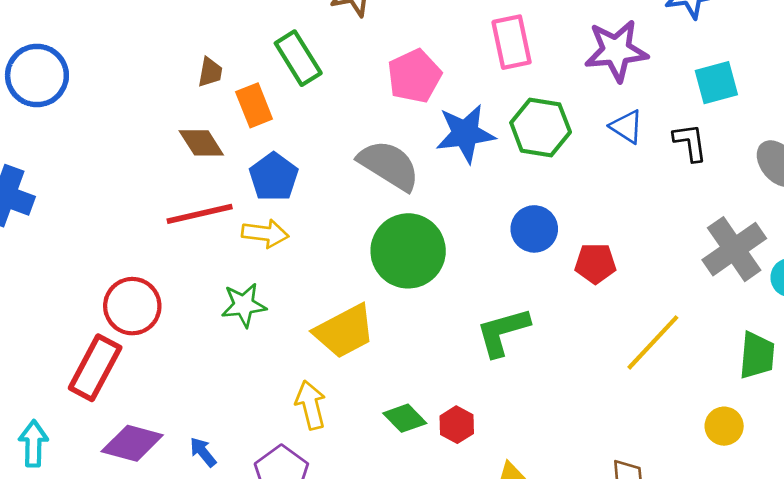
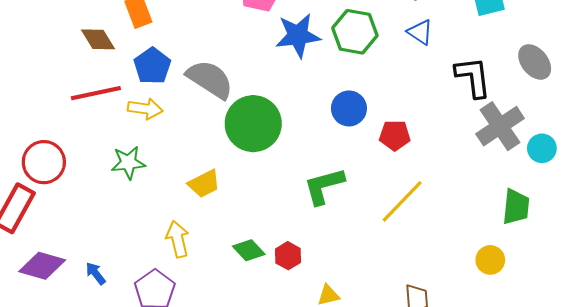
black L-shape: (690, 142) -> (473, 77), moved, size x1.4
gray semicircle: (389, 165) -> (210, 79), moved
yellow trapezoid: (344, 331) -> (204, 184), size x0.7
yellow line: (653, 342) -> (402, 201), moved

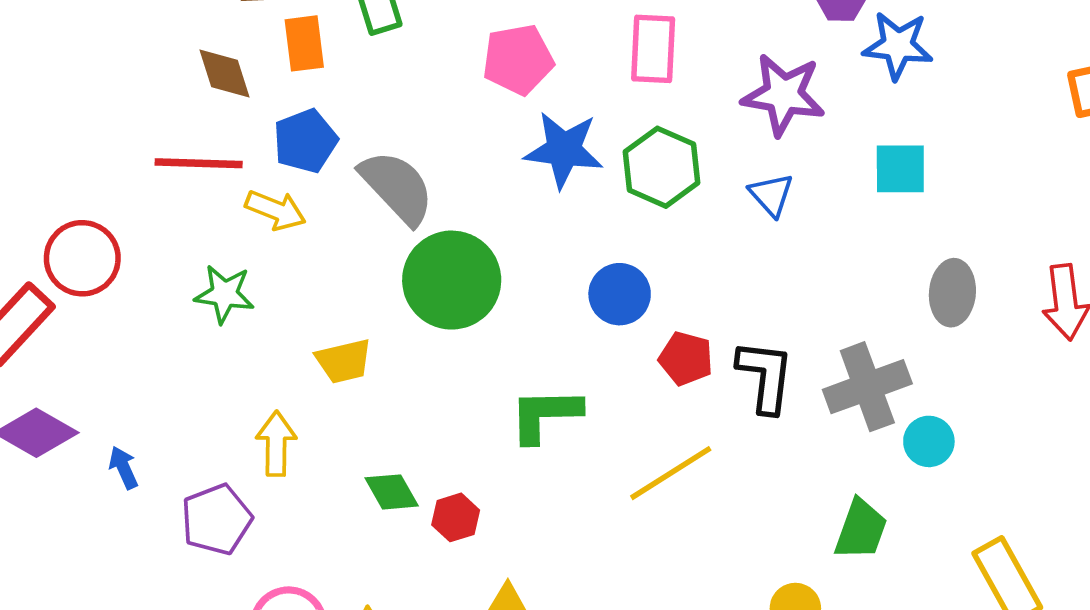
gray ellipse: (535, 62) -> (952, 293), turned 30
black L-shape: (473, 77) -> (765, 376), moved

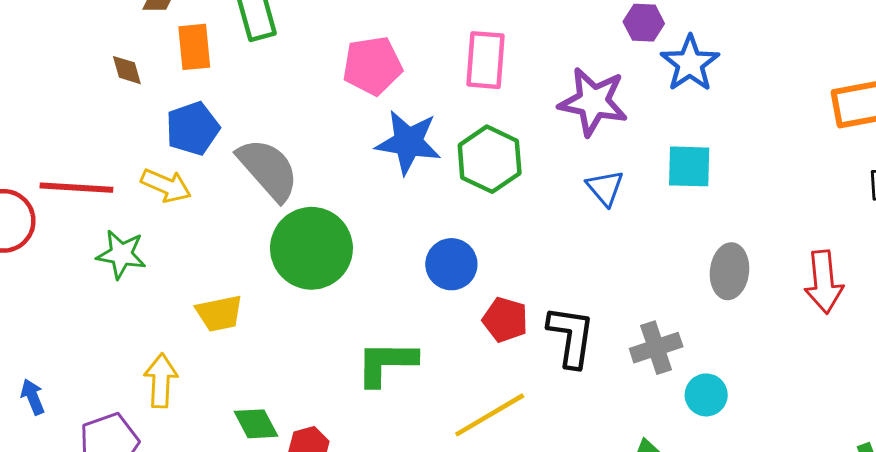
blue star: (898, 45) -> (690, 63), turned 30
brown diamond: (225, 73) -> (127, 70), size x0.7
red line: (199, 163) -> (76, 188), moved
blue triangle: (771, 195) -> (605, 188), moved
gray cross: (867, 387) -> (656, 348), size x0.7

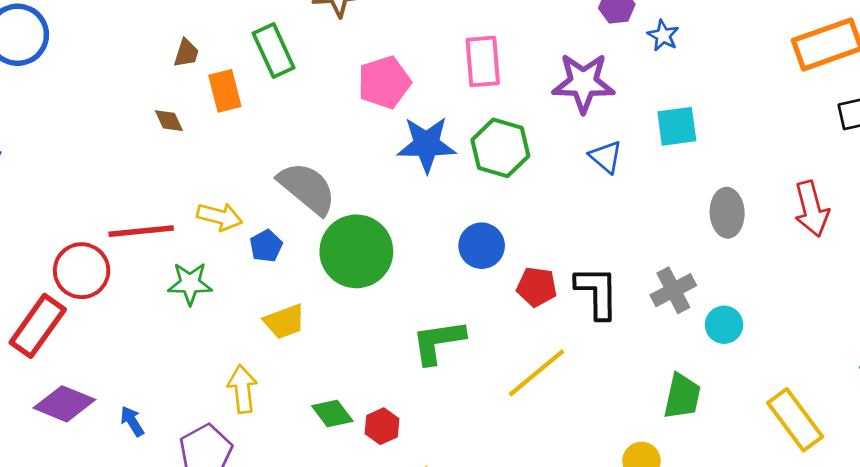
blue star: (690, 63) -> (663, 35), size x0.6
blue pentagon: (193, 128) -> (266, 246), moved, size x0.7

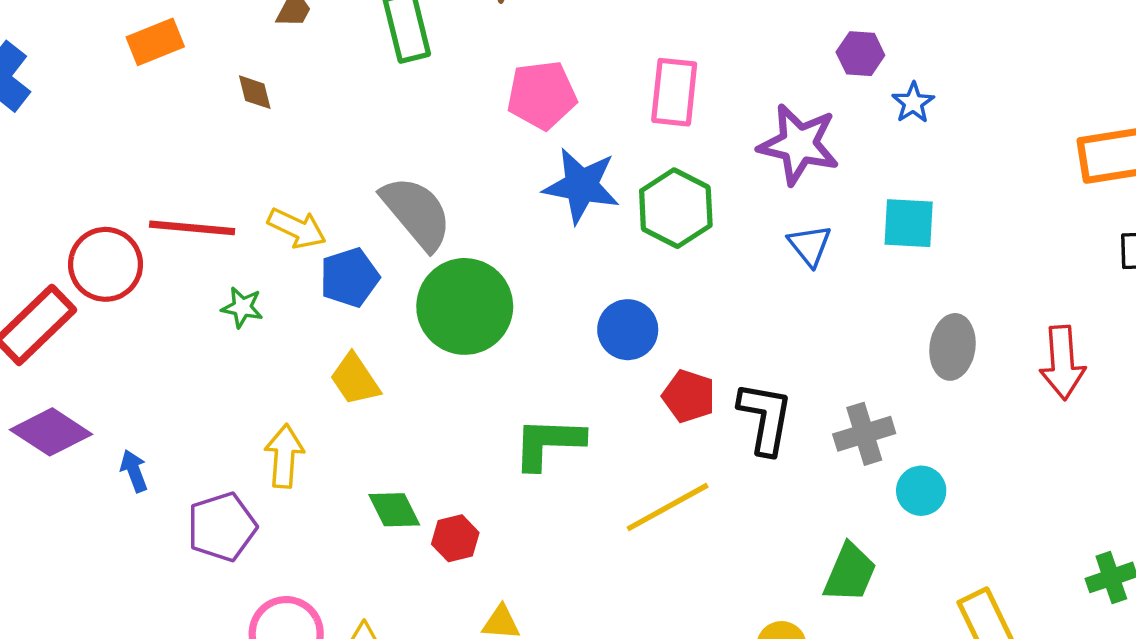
orange rectangle: (225, 91) -> (155, 42), moved, turned 72
blue pentagon: (266, 246) -> (350, 277), size x1.4
green star: (190, 283) -> (242, 307), size x0.7
yellow trapezoid: (284, 322) -> (355, 379), turned 66

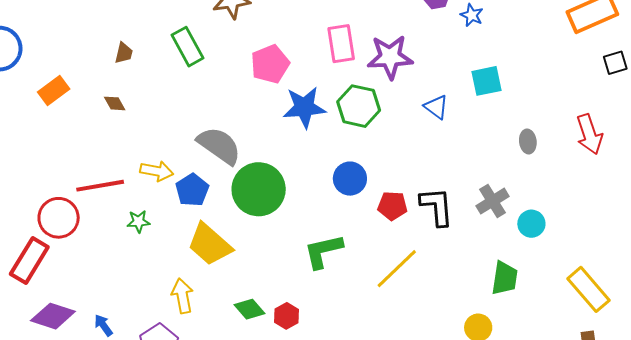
purple star: (799, 144) -> (390, 57), moved
gray ellipse: (952, 347) -> (528, 142), size x0.7
yellow trapezoid: (355, 379) -> (210, 244), size x1.5

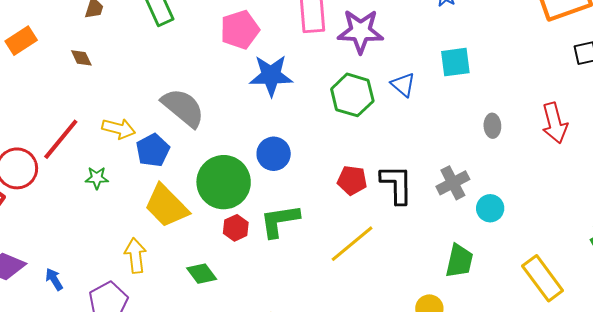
green hexagon: (359, 106) -> (352, 95), moved
blue circle: (350, 179) -> (274, 154), moved
red line: (100, 186) -> (61, 139), turned -45
green circle: (259, 189) -> (224, 182), moved
red hexagon: (287, 316) -> (236, 228), moved

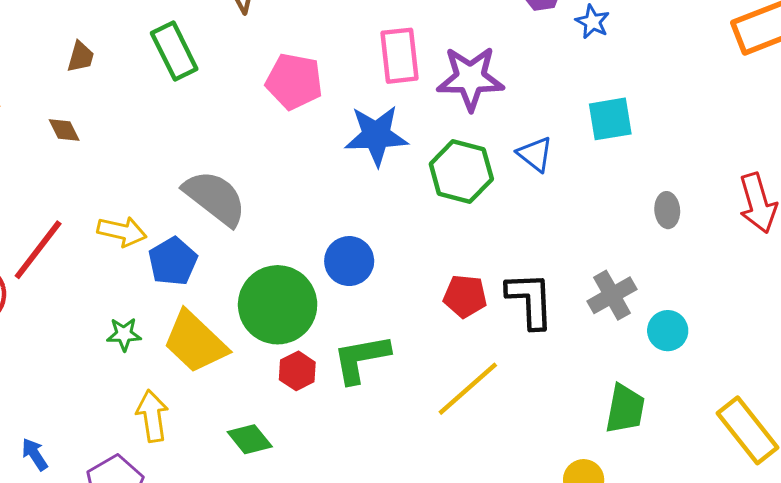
pink pentagon: (240, 30) -> (294, 81), turned 30
blue star: (271, 75) -> (376, 135), moved
green star: (97, 178) -> (124, 334), moved

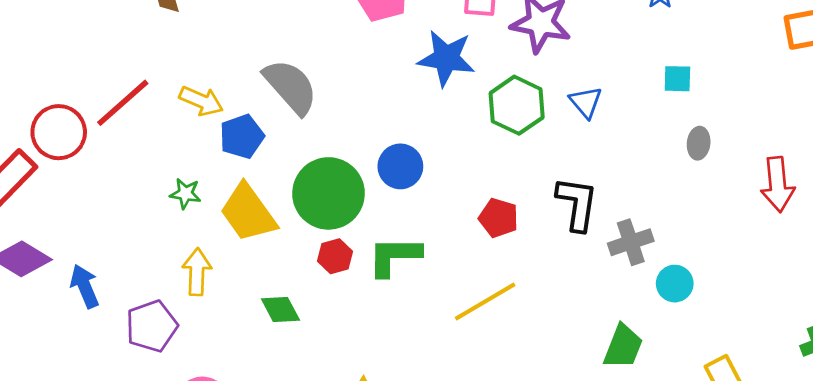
cyan square: (610, 119) -> (677, 79), moved, size x0.7
gray ellipse: (667, 210) -> (699, 143), moved
black L-shape: (530, 300) -> (577, 204), moved
blue arrow: (35, 454) -> (85, 286), size x1.4

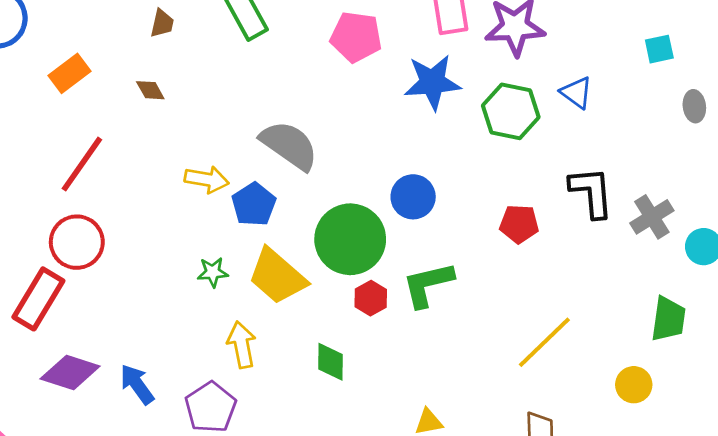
red line: (123, 103) -> (82, 164), moved
yellow line: (485, 301) -> (544, 342), moved
green diamond: (280, 310) -> (331, 362), turned 42

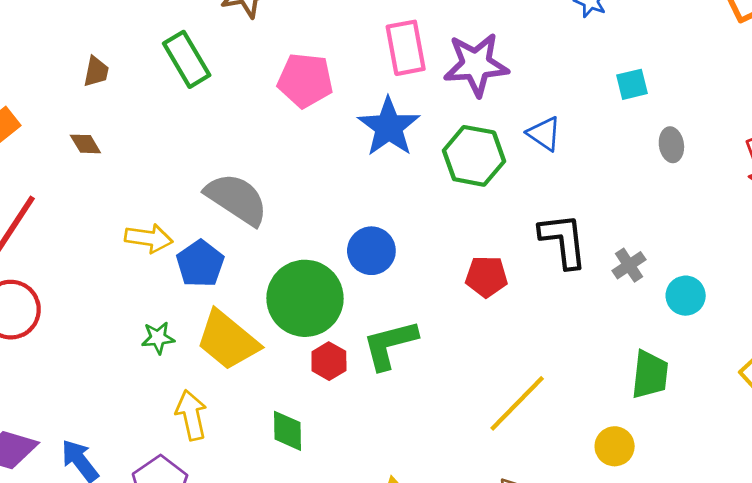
blue star: (432, 82) -> (389, 127), turned -30
gray cross: (652, 217) -> (629, 265), size x0.7

